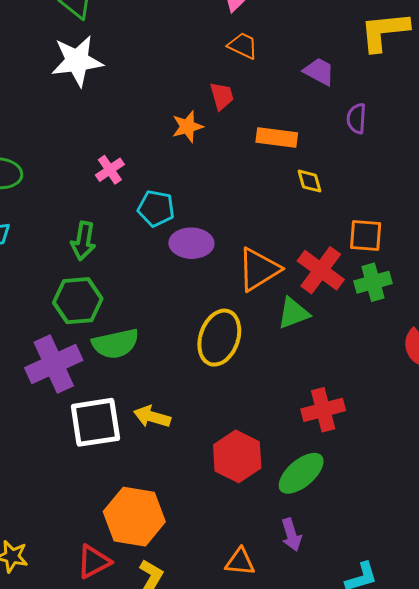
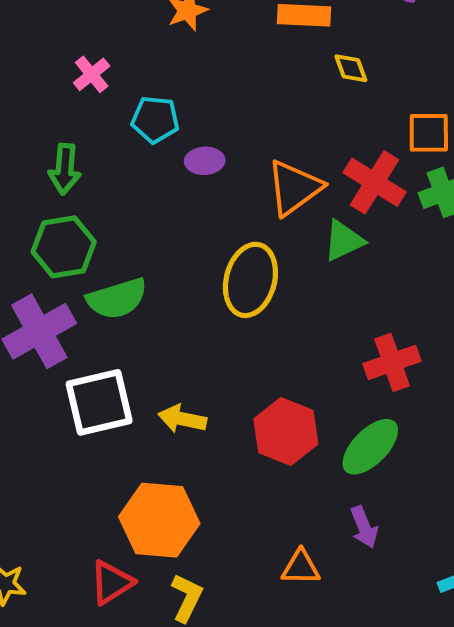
purple ellipse: (191, 243) -> (205, 161), size x0.7
yellow arrow: (152, 417) -> (182, 419), moved

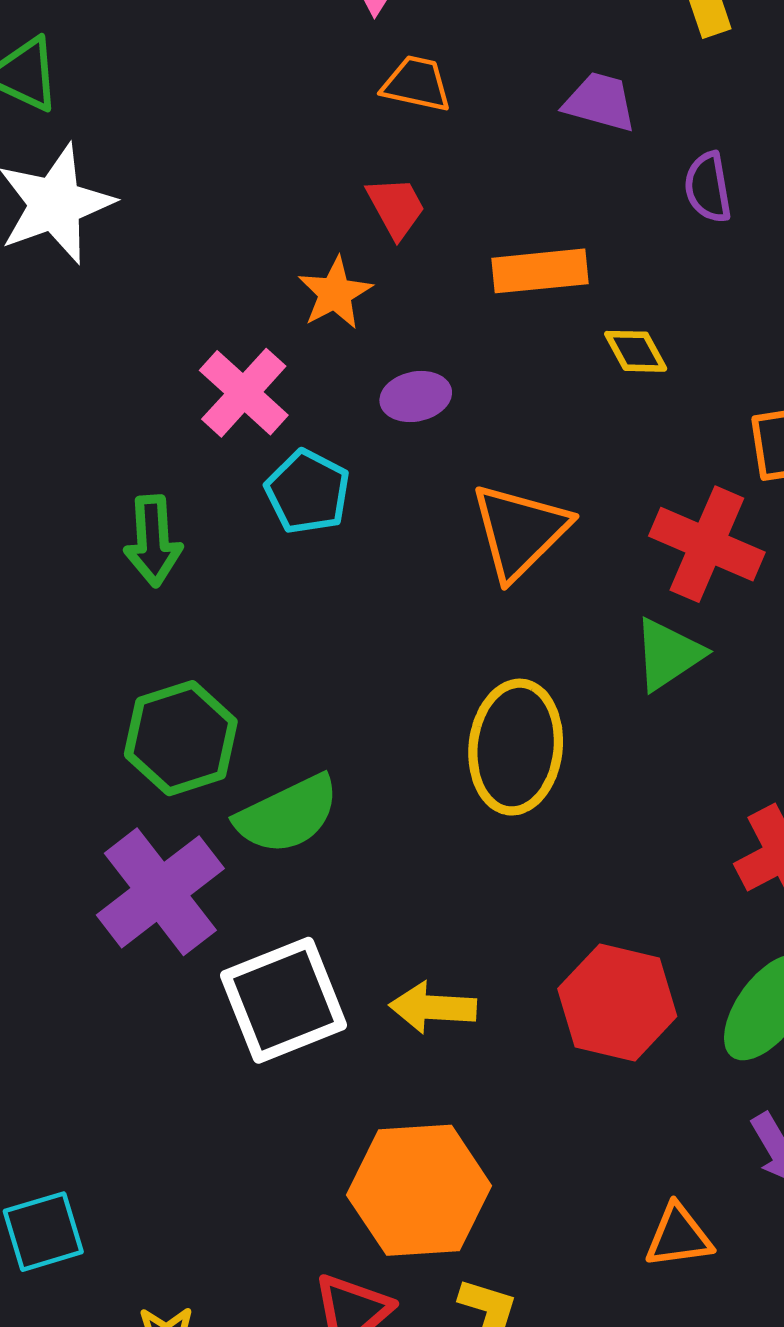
pink cross: (92, 74) -> (244, 393), moved, size x1.4
cyan pentagon: (155, 119) -> (308, 492), turned 30
purple ellipse: (205, 161) -> (416, 397), moved
green arrow: (65, 169) -> (153, 541), moved
orange triangle: (294, 188) -> (520, 531), moved

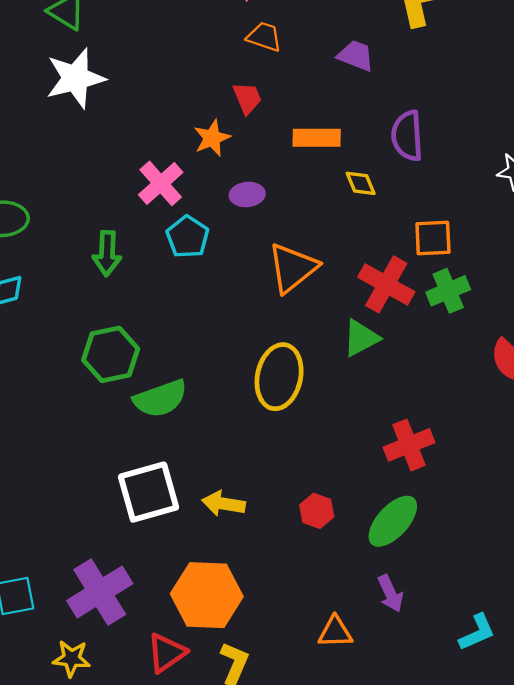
purple semicircle: (708, 187) -> (407, 136), moved, size x1.4
purple cross: (160, 892) -> (100, 592), moved
red hexagon: (617, 1002) -> (317, 511), size x0.6

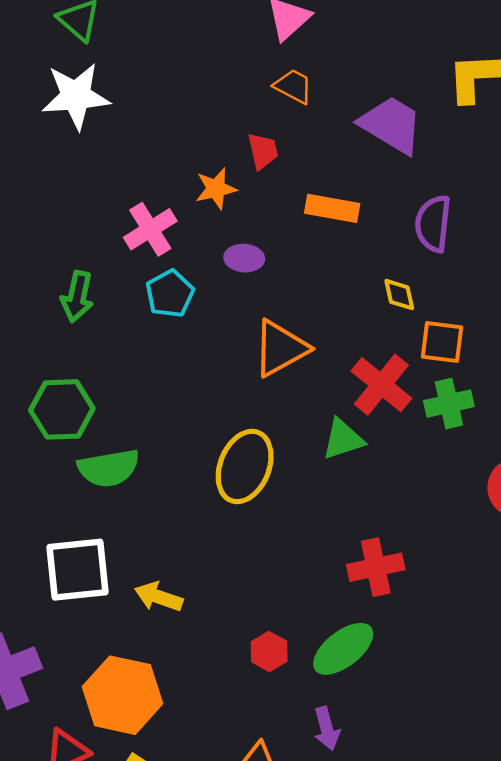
purple trapezoid: (356, 56) -> (391, 125), size x1.6
yellow diamond: (361, 183) -> (399, 295), moved
red hexagon: (317, 511) -> (269, 651), moved

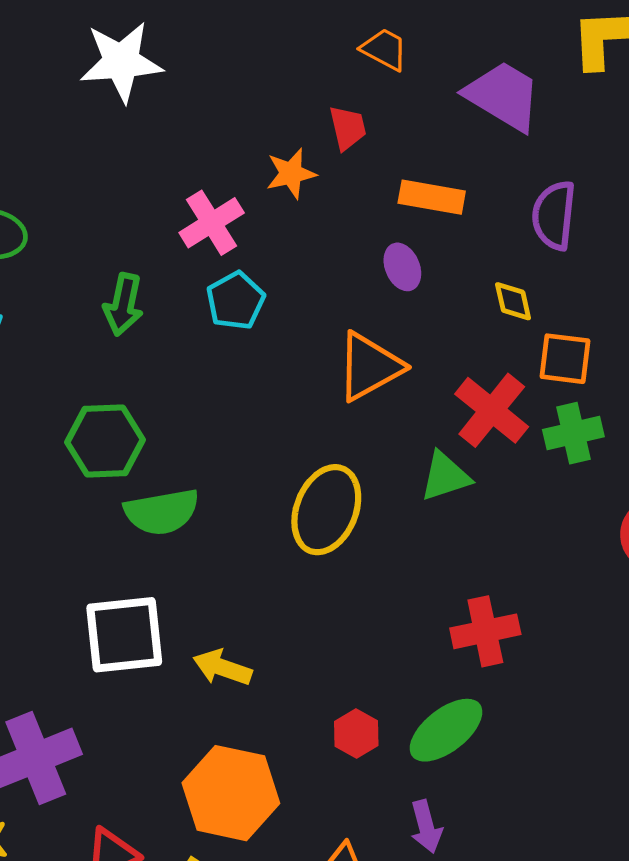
purple ellipse: (244, 258) -> (402, 267), moved, turned 63
orange hexagon: (123, 695) -> (231, 793), moved

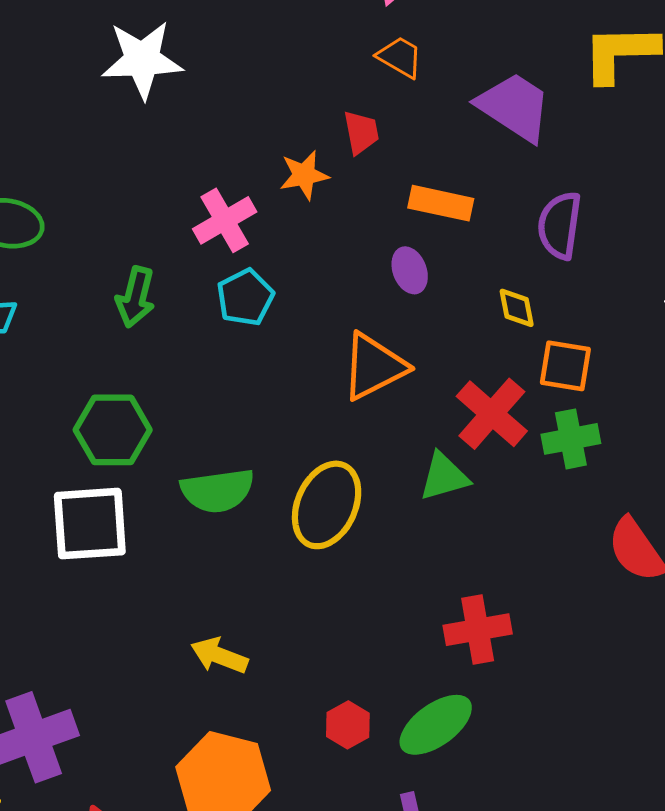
green semicircle: (162, 512) -> (217, 491), moved
white square: (124, 635) -> (90, 524), moved

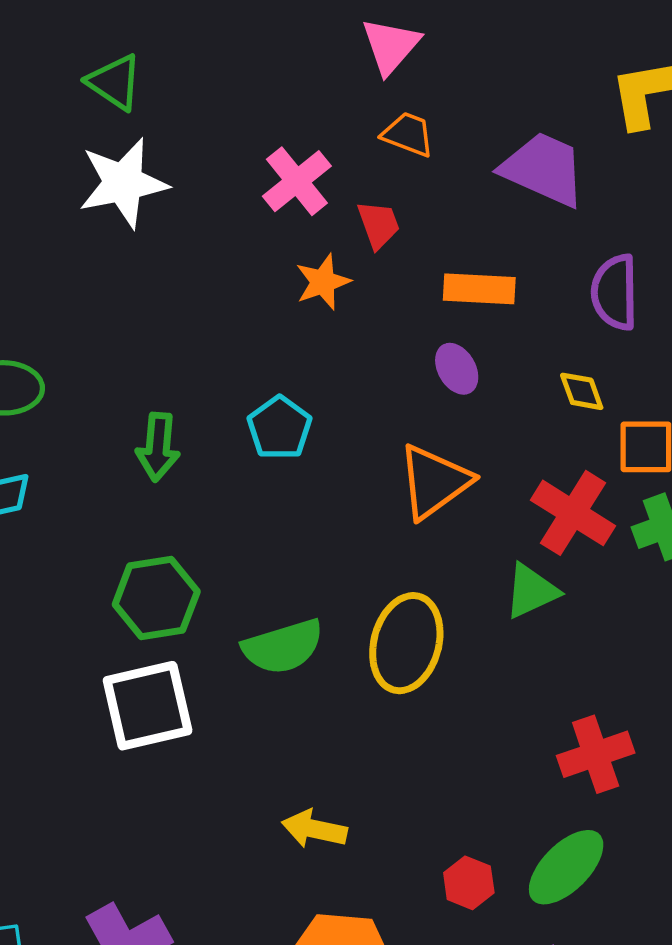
pink cross: (225, 220) -> (297, 181), moved

